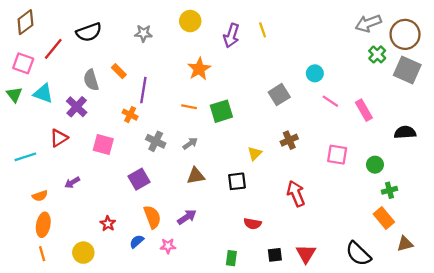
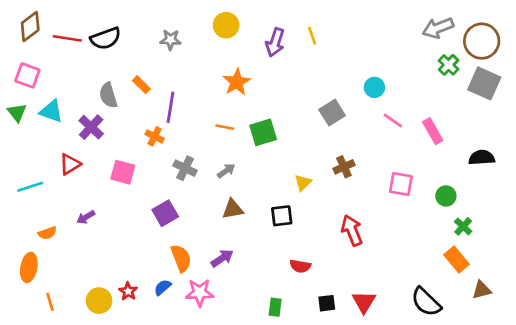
red line: (53, 49) -> (67, 38), moved, turned 60
green cross: (389, 190) -> (463, 226), turned -32
red star: (108, 224) -> (128, 291), moved
orange ellipse: (43, 225) -> (29, 267), moved
pink star: (168, 246) -> (200, 293), size x1.5

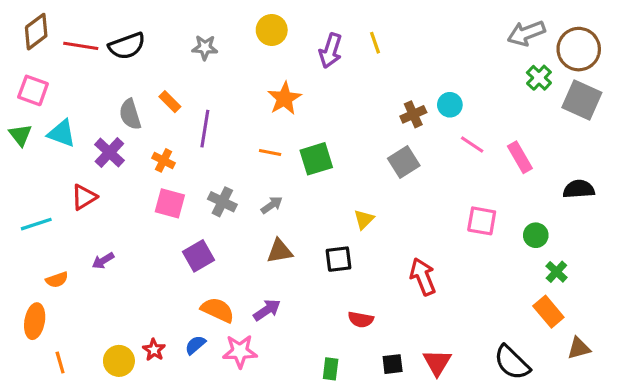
gray square: (332, 113) -> (404, 162), moved
orange cross: (155, 136) -> (163, 160), moved
brown cross: (344, 167) -> (413, 114), moved
pink square: (123, 172) -> (170, 203), moved
orange semicircle: (181, 258) -> (218, 310), turned -44

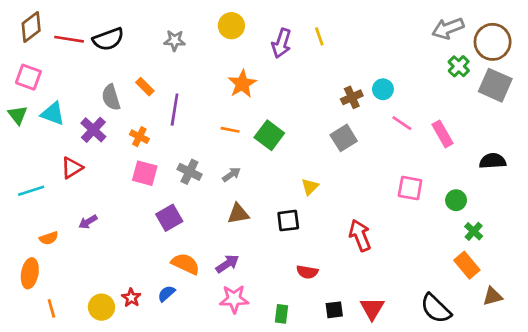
green square: (316, 159) -> (269, 135), turned -36
pink star: (240, 351) -> (234, 299), moved

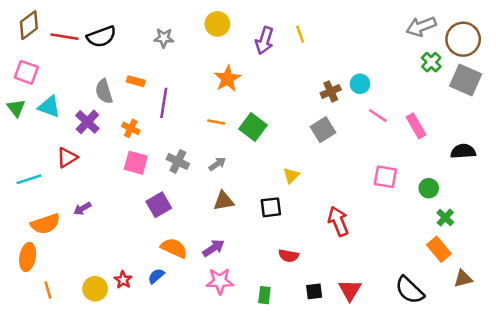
orange rectangle: (145, 87) -> (136, 81), turned -30
orange semicircle: (49, 238) -> (45, 224), size x1.6

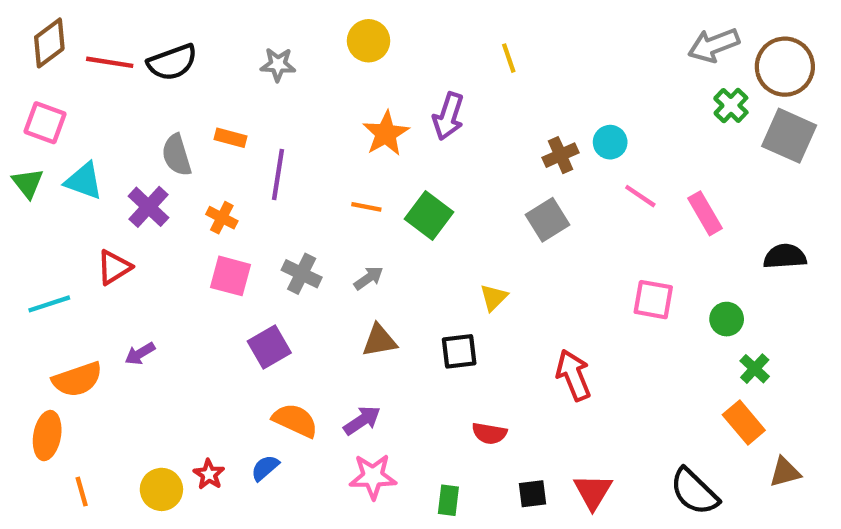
purple arrow: (264, 40) -> (448, 116), moved

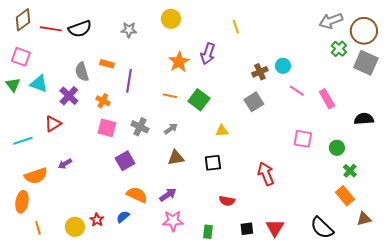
yellow triangle: (494, 297) -> (222, 131), moved, turned 40

